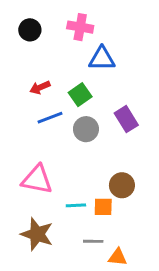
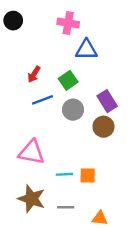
black circle: (30, 30) -> (13, 21), moved
red arrow: (40, 87) -> (34, 74), turned -35
brown circle: (122, 185) -> (103, 127), moved
gray line: (93, 241) -> (66, 207), moved

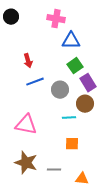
red arrow: (34, 74) -> (28, 61), turned -48
green square: (68, 80) -> (75, 66), moved
cyan line: (64, 174) -> (69, 118), moved

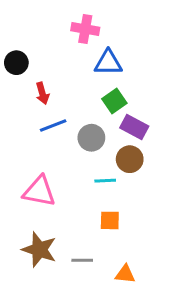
black circle: (11, 17) -> (16, 63), moved
purple rectangle: (88, 83) -> (134, 127), turned -30

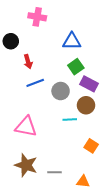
pink cross: (85, 29) -> (37, 17), moved
orange square: (110, 220) -> (91, 146), moved, turned 32

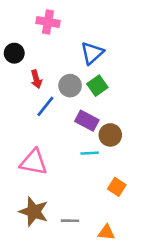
blue triangle: (72, 41) -> (92, 53), turned -42
blue line: (35, 83) -> (45, 106), turned -30
purple rectangle: (89, 84) -> (87, 121), moved
gray circle: (61, 91) -> (70, 86), moved

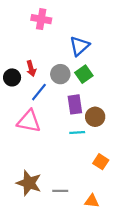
black circle: (14, 53) -> (12, 77), moved
purple rectangle: (87, 121) -> (75, 104), turned 54
pink triangle: (34, 162) -> (29, 121), moved

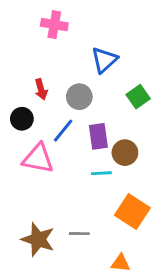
green square: (84, 74) -> (138, 97), moved
black circle: (12, 77) -> (22, 119), moved
blue line: (39, 92) -> (63, 131), moved
orange square: (101, 162) -> (132, 212), size x1.6
gray line: (60, 191) -> (79, 234), moved

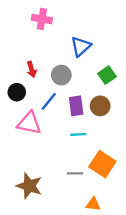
brown circle: (125, 153) -> (100, 106), moved
gray line: (79, 234) -> (75, 173), moved

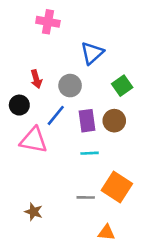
brown star: (29, 186) -> (34, 212), size x0.6

